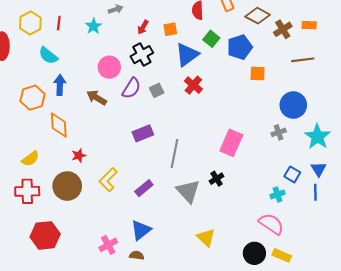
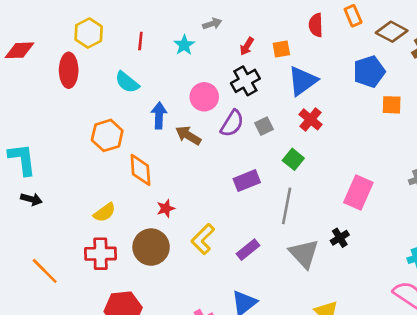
yellow hexagon: (30, 23) -> (89, 33), moved
green square: (211, 39) -> (293, 159), moved
blue arrow: (60, 85) -> (159, 115), moved

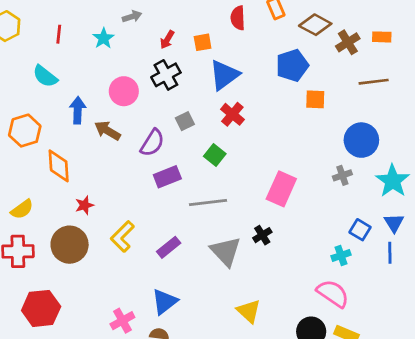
purple semicircle: (232, 123) -> (152, 143), moved
gray line: (287, 206) -> (208, 203), turned 72

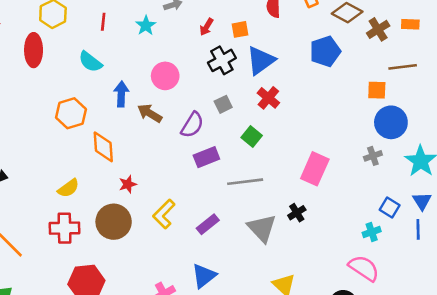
black cross: (166, 75) -> (222, 60), moved
orange square: (315, 99) -> (377, 90), moved

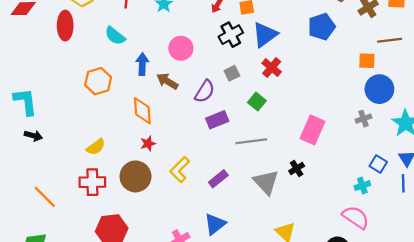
orange diamond: (103, 147) -> (142, 111), moved

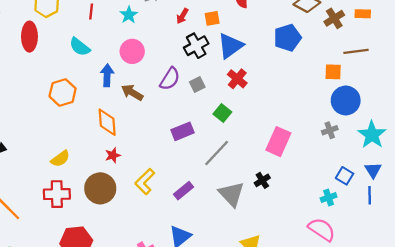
pink circle: (181, 48) -> (132, 51), moved
purple semicircle: (205, 91) -> (170, 79), moved
gray line: (251, 141) -> (217, 153), turned -40

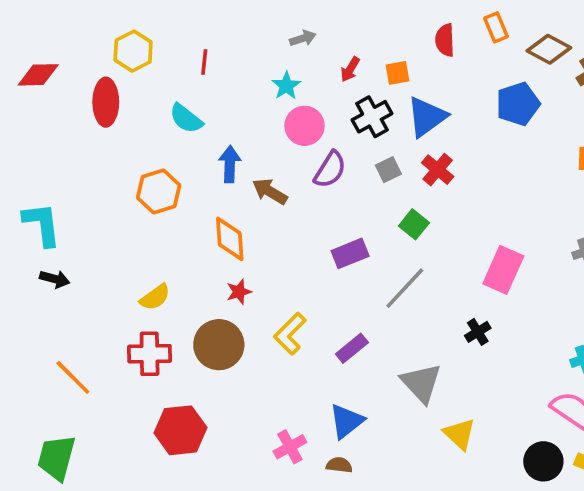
cyan star: (129, 15) -> (286, 86), moved
pink circle: (132, 51) -> (305, 126), moved
gray square: (197, 84) -> (388, 170), moved
gray triangle: (232, 194) -> (421, 383), moved

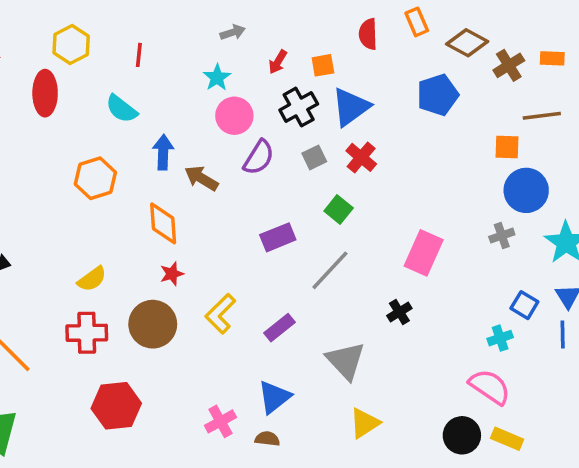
yellow triangle: (460, 434) -> (365, 423), moved, turned 44

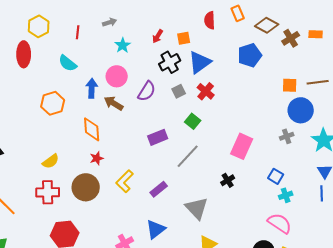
gray arrow: (233, 32) -> (110, 22), moved
pink circle: (234, 116) -> (117, 76), moved
brown line: (542, 116) -> (318, 82), moved
blue square: (524, 305) -> (276, 176), moved

